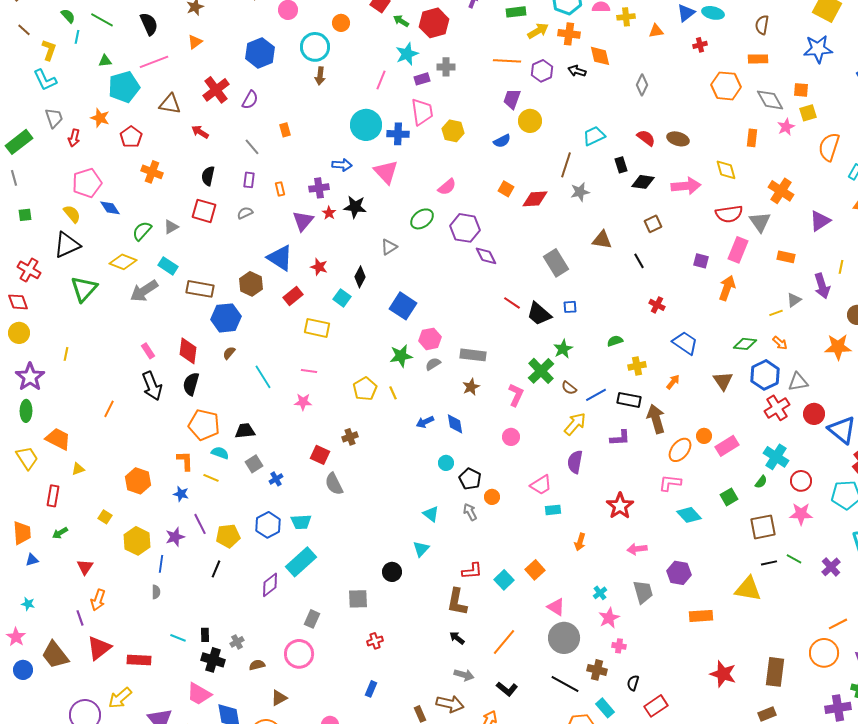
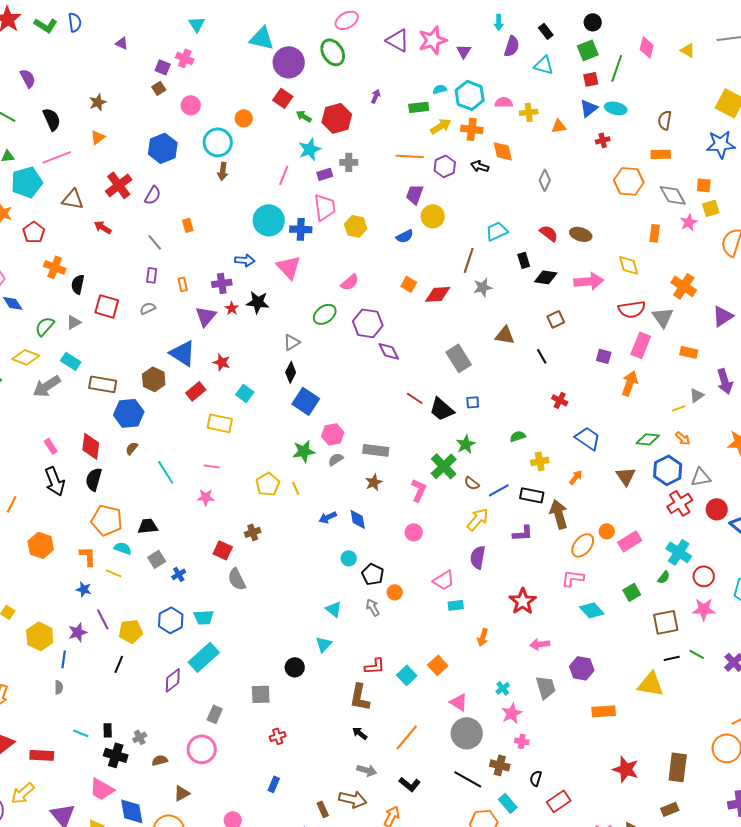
black semicircle: (208, 176) -> (78, 284), moved
black diamond: (360, 277) -> (291, 372), moved
orange hexagon: (138, 481) -> (41, 545), moved

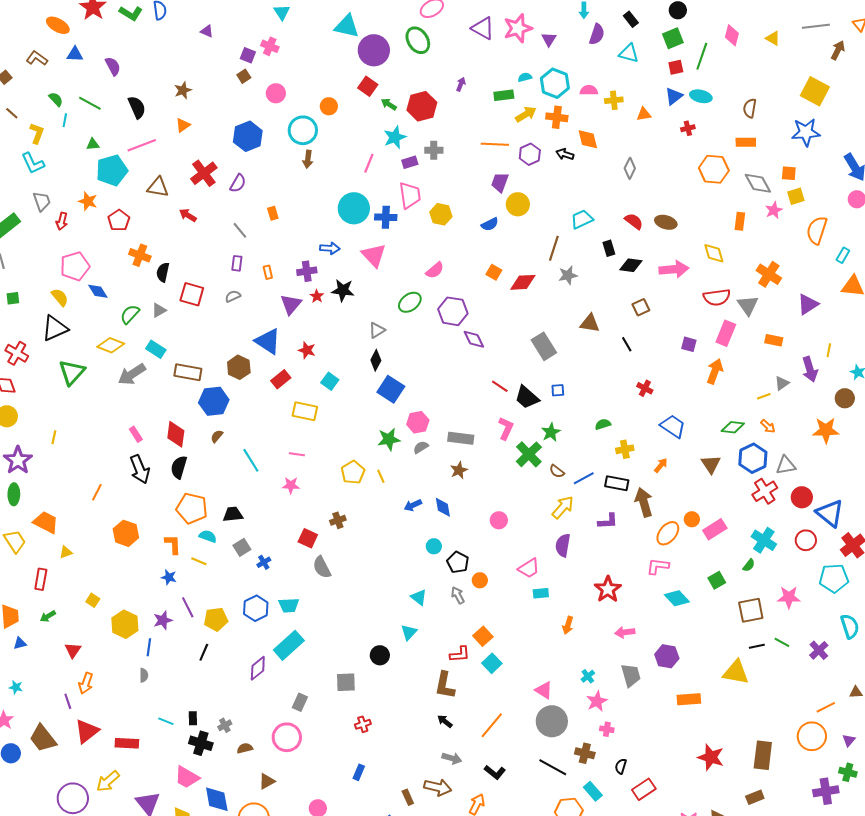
pink L-shape: (419, 490) -> (506, 428), moved
red circle: (704, 576) -> (806, 540), moved
orange square: (438, 665) -> (483, 636), moved

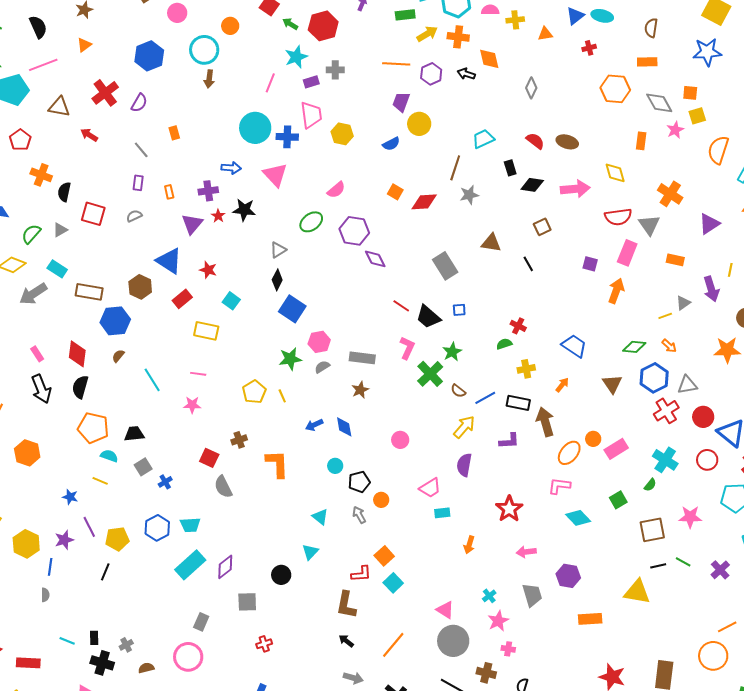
red cross: (645, 388) -> (518, 326), moved
orange L-shape: (173, 544) -> (277, 464), moved, size x1.4
black pentagon: (458, 562) -> (359, 482), turned 30
purple diamond: (258, 668) -> (225, 567), moved

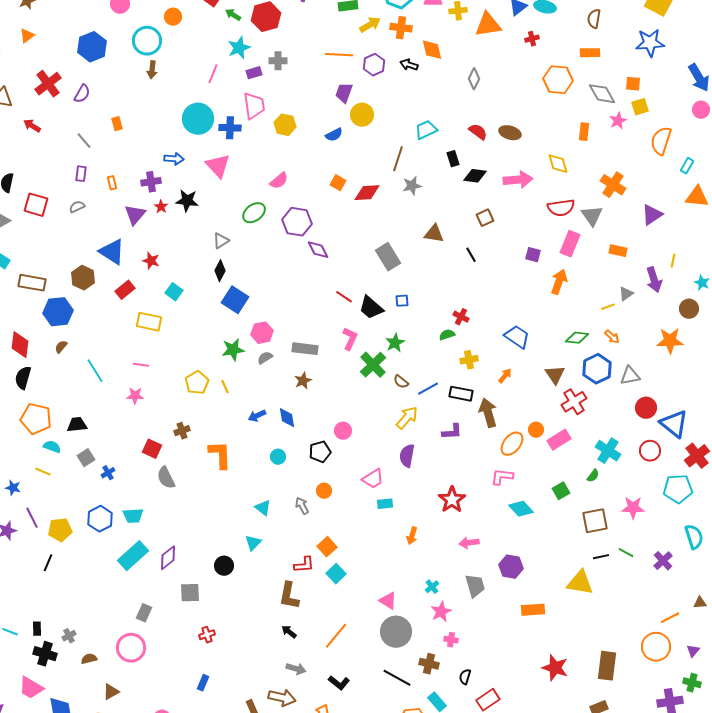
orange triangle: (545, 34) -> (488, 25), size x1.8
red cross: (666, 411) -> (574, 402), moved
black pentagon: (359, 482) -> (320, 452), moved

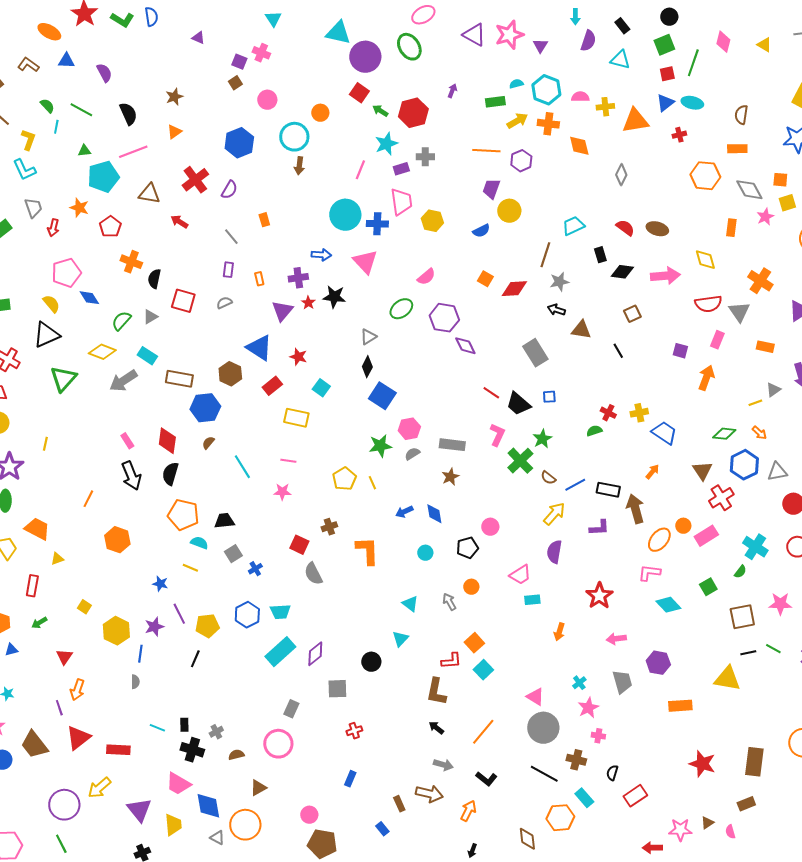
black arrow: (409, 65) -> (556, 310), moved
pink rectangle: (570, 244) -> (717, 340), size x0.7
yellow cross: (469, 360) -> (639, 413), moved

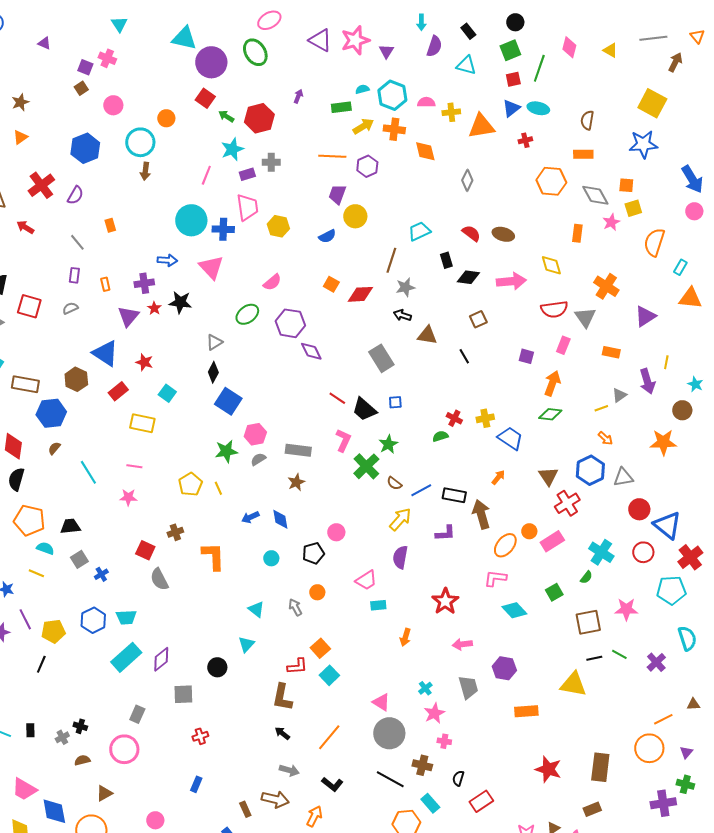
green diamond: (724, 434) -> (550, 414), moved
black cross: (192, 750) -> (80, 726), moved, size x0.6

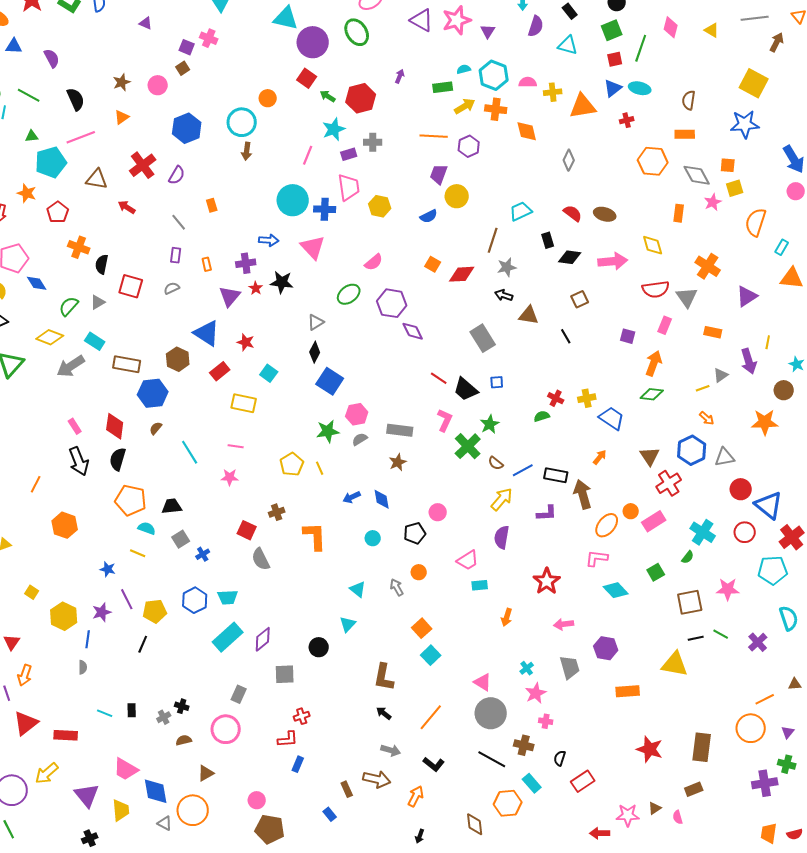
pink circle: (113, 105) -> (158, 85), moved
red L-shape: (297, 666) -> (288, 739), moved

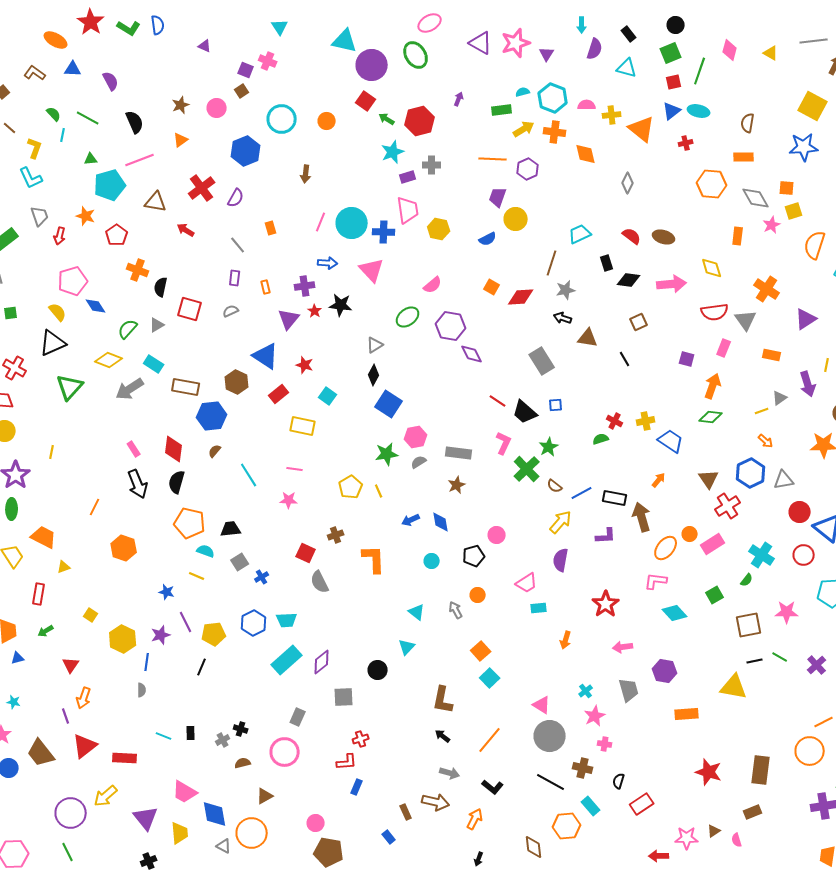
orange triangle: (583, 106) -> (642, 129), turned 48
cyan circle: (242, 122) -> (282, 119), moved
pink line: (308, 155) -> (321, 222), moved

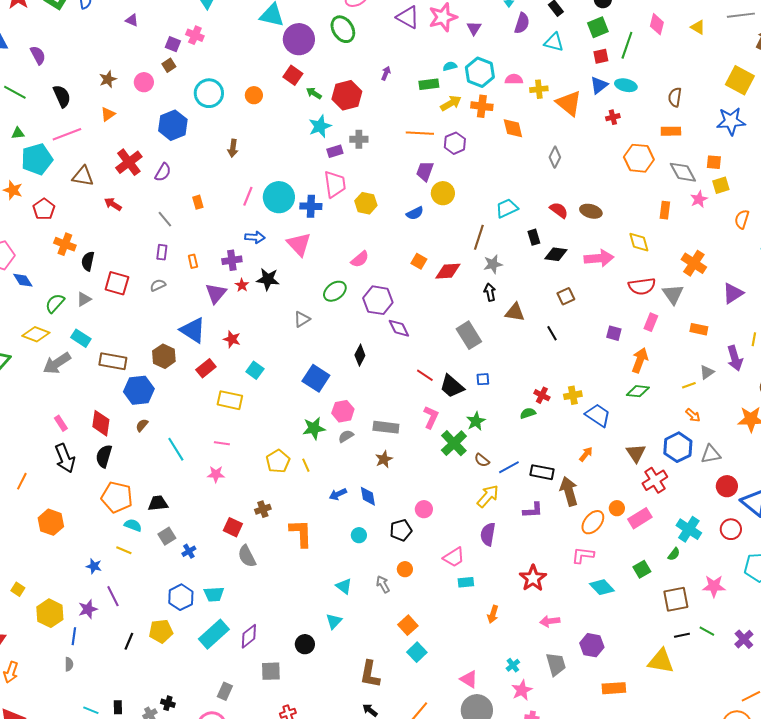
orange semicircle: (815, 245) -> (742, 219), size x0.7
black arrow: (563, 318) -> (490, 292), turned 60
black diamond: (374, 375) -> (360, 355), moved
yellow pentagon: (214, 634) -> (161, 631), moved

